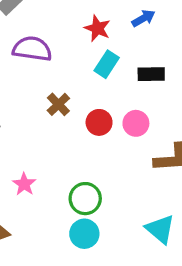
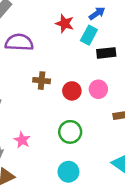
cyan rectangle: (107, 64) -> (89, 35), moved
brown cross: (58, 104) -> (42, 81), turned -35
green circle: (85, 199) -> (70, 132), moved

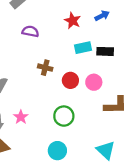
cyan rectangle: (89, 35) -> (83, 48), moved, turned 42
purple semicircle: (19, 42) -> (30, 31), size x0.7

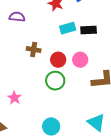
green circle: (64, 116) -> (55, 81), moved

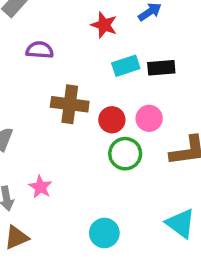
brown cross: (34, 50) -> (70, 104), size x1.5
green circle: (55, 81) -> (125, 154), moved

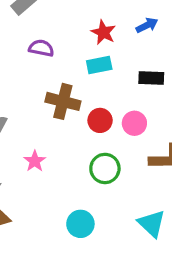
cyan rectangle: (126, 66) -> (99, 65), moved
green circle: (125, 154) -> (105, 168), moved
pink star: (40, 187) -> (35, 161), moved

